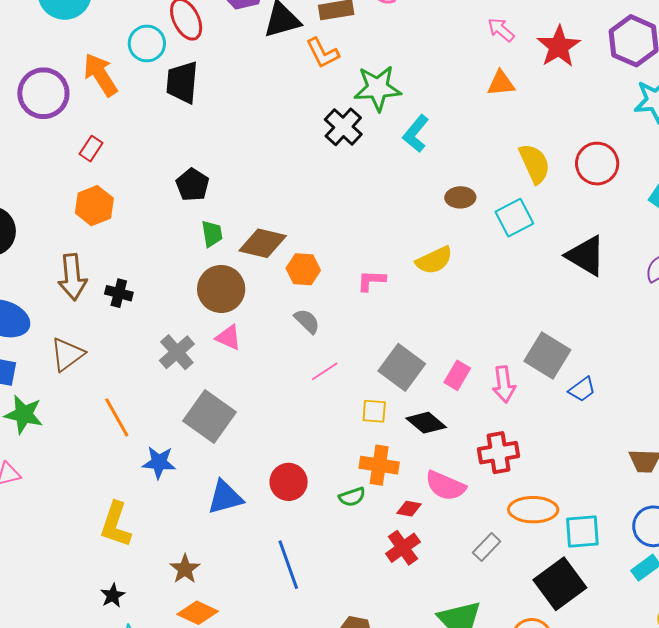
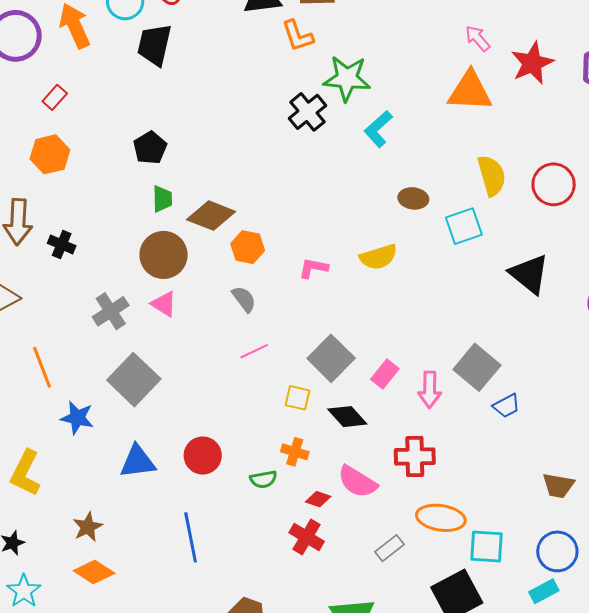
orange triangle: (501, 83) -> (470, 91), size x1.6
orange cross: (379, 465) -> (295, 452), size x0.7
red cross: (403, 548) -> (307, 537), turned -32

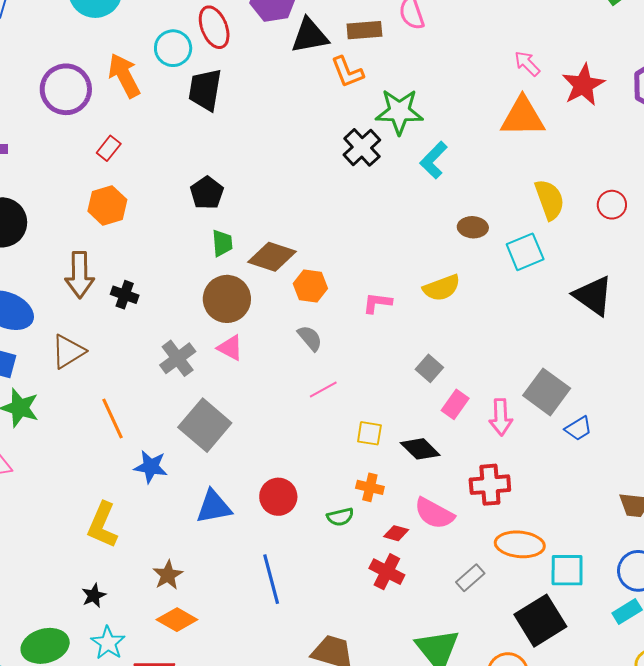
red circle: (554, 184) -> (612, 205), size x0.7
gray square: (331, 358) -> (429, 368), moved, size x0.6

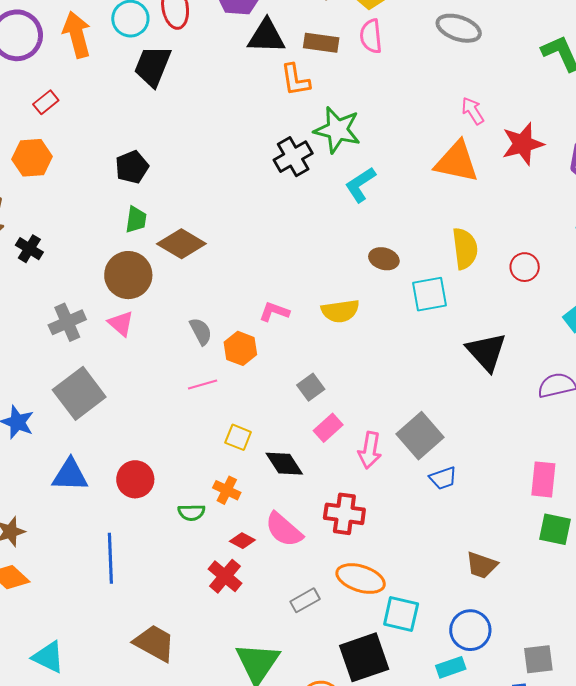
orange hexagon: (310, 286) -> (240, 348), moved

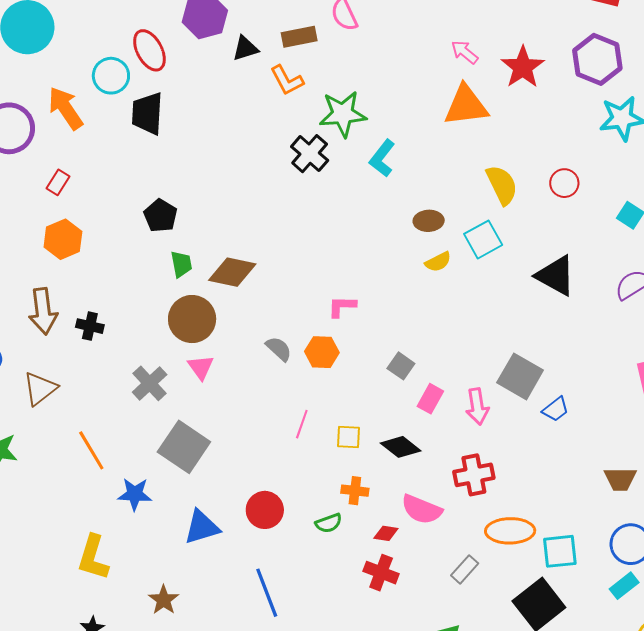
black triangle: (266, 36) -> (245, 48), size x0.7
yellow semicircle: (340, 311) -> (438, 262), moved, size x0.7
pink triangle: (121, 323) -> (201, 367), turned 32
pink line: (203, 384) -> (302, 424), moved, turned -36

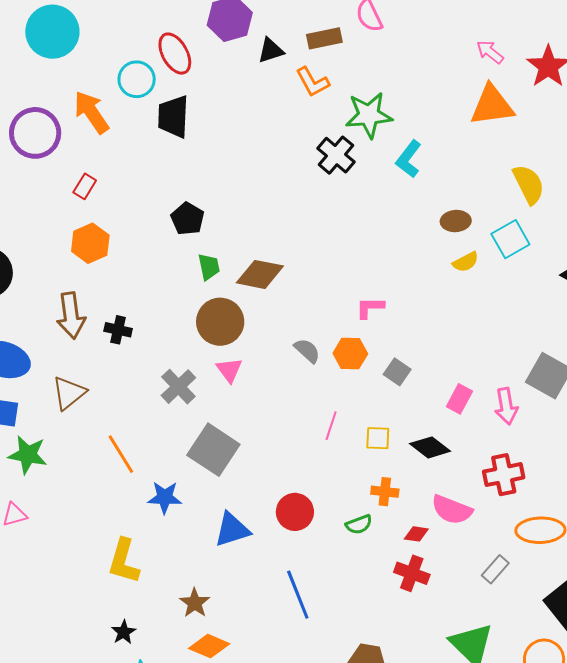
gray square: (401, 366) -> (397, 372), moved

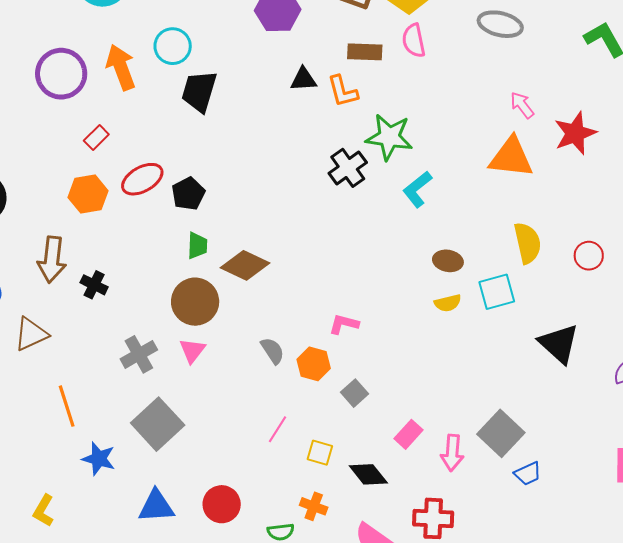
black triangle: (271, 50) -> (303, 79), moved
red ellipse: (175, 54) -> (142, 179), moved, turned 75
yellow L-shape: (124, 561) -> (44, 511), size x0.7

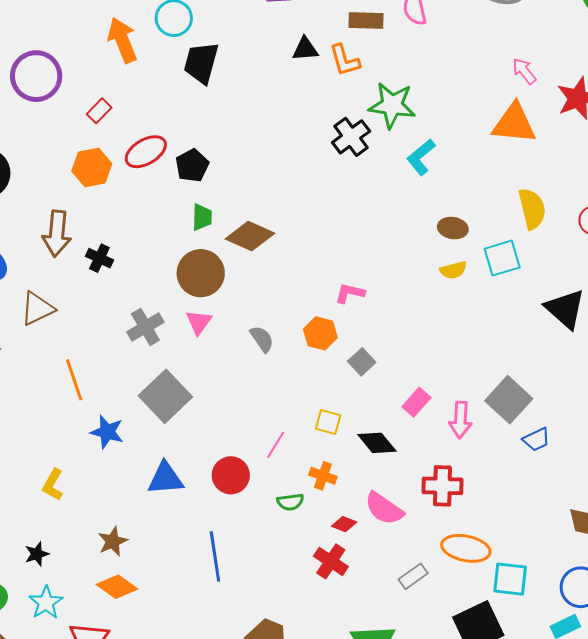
purple circle: (61, 74) -> (36, 76), moved
gray semicircle: (273, 351) -> (262, 339), moved
pink line: (278, 429) -> (276, 445), moved

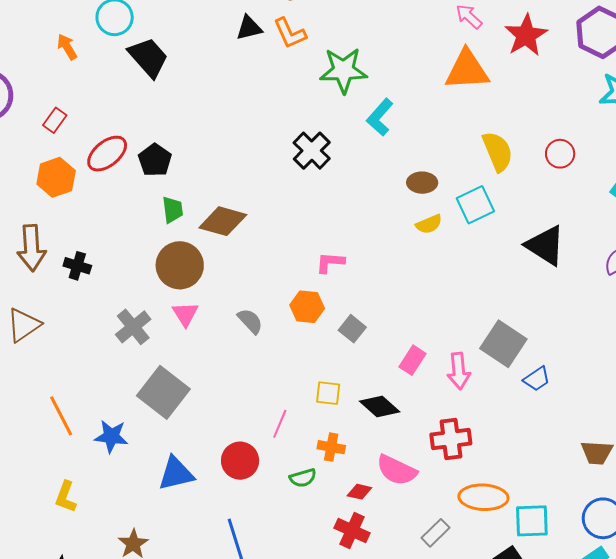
orange arrow: (122, 40) -> (67, 47), size x0.6
black trapezoid: (201, 63) -> (148, 57), turned 132
black cross: (351, 137) -> (312, 151), moved
orange line: (74, 380) -> (61, 416), moved

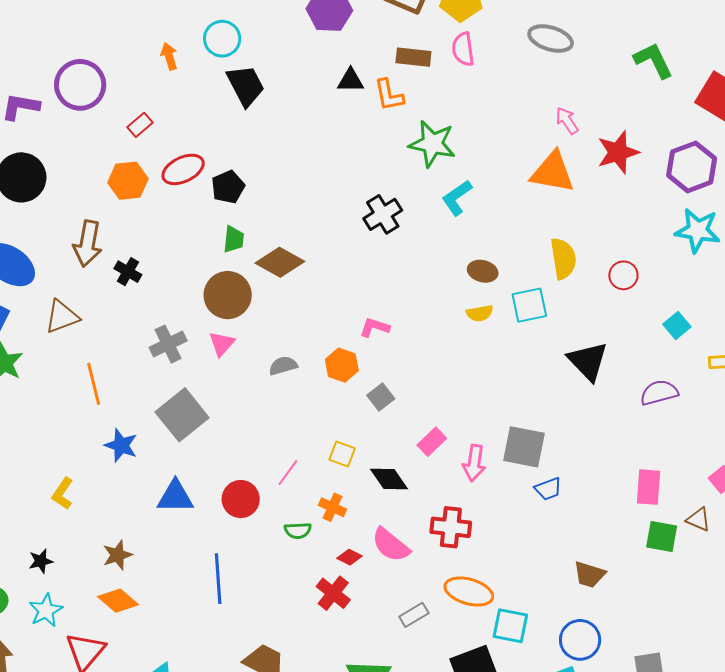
gray semicircle: (250, 321) -> (283, 366), turned -76
gray square: (503, 344) -> (524, 447), turned -36
orange line: (61, 416) -> (94, 384), moved

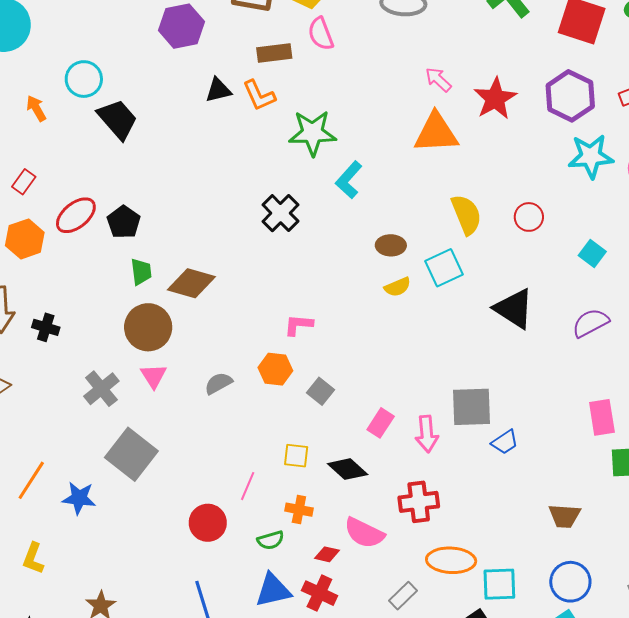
orange line: (94, 384) -> (31, 480), moved, turned 60
blue triangle: (175, 497) -> (273, 590), moved

